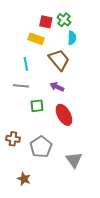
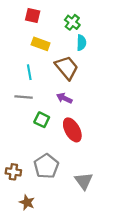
red square: (46, 22) -> (33, 15), moved
green square: (37, 106) -> (42, 120), turned 32
brown cross: (13, 139) -> (13, 172), moved

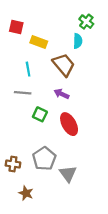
red square: (33, 15) -> (16, 27), moved
green cross: (72, 22) -> (86, 22), moved
gray triangle: (84, 181) -> (68, 174), moved

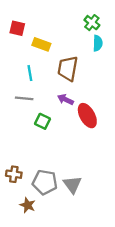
cyan semicircle: (78, 41) -> (98, 43), moved
brown trapezoid: (64, 65) -> (68, 68), turned -130
red ellipse: (69, 124) -> (87, 116), moved
gray pentagon: (44, 159) -> (45, 182), moved, turned -30

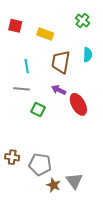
cyan semicircle: (98, 43) -> (88, 55), moved
yellow rectangle: (41, 44) -> (45, 34), moved
gray triangle: (72, 185) -> (74, 181), moved
brown star: (28, 205) -> (54, 185), moved

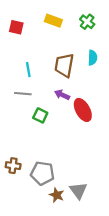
yellow rectangle: (45, 34) -> (53, 21), moved

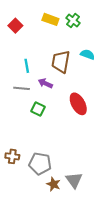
green cross: (87, 22) -> (73, 20), moved
red square: (16, 27) -> (15, 26), turned 32
cyan semicircle: (93, 58) -> (87, 54), turned -72
purple arrow: (62, 95) -> (45, 83), moved

